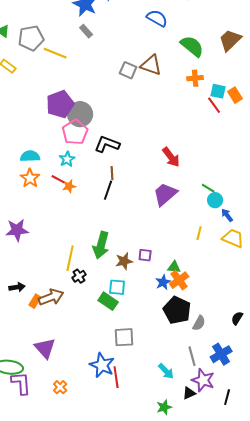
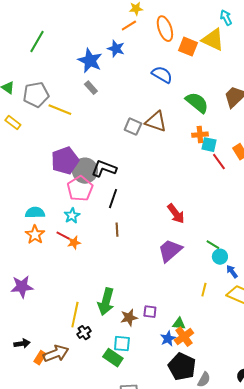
cyan square: (218, 91) -> (209, 145), moved
black L-shape: (107, 144) -> (104, 169), moved
black line: (108, 190) -> (113, 199), moved

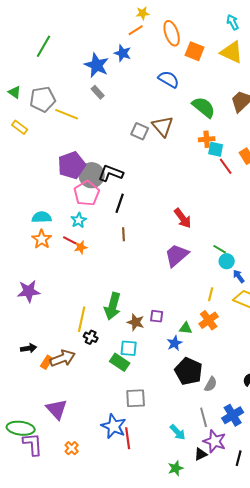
yellow triangle: (213, 40) -> (232, 52), moved
brown triangle: (156, 122) -> (163, 126), turned 30
brown star: (129, 318) -> (136, 322), turned 30
black cross: (84, 333) -> (91, 337), turned -32
orange cross: (184, 337) -> (209, 320), moved

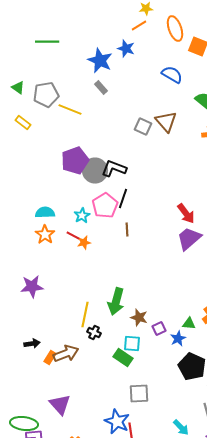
green line: (44, 46) -> (47, 42), turned 60
pink pentagon: (87, 193) -> (105, 206), moved
purple trapezoid: (177, 255) -> (189, 238), moved
purple square: (157, 316) -> (159, 328), moved, turned -32

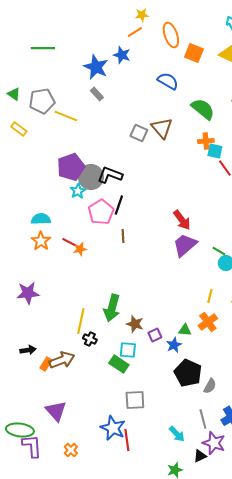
cyan star: (82, 216) -> (78, 191), moved

